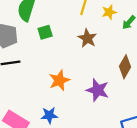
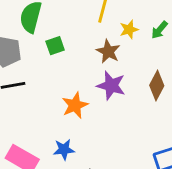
yellow star: (109, 12) -> (129, 30), moved
purple star: (98, 90) -> (111, 86), moved

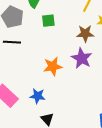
brown star: (108, 51) -> (85, 34), turned 30

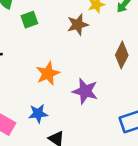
purple star: (82, 58) -> (85, 91), moved

